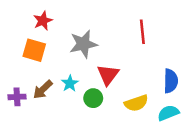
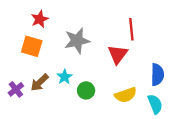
red triangle: (108, 75) -> (118, 54), moved
purple cross: (17, 97) -> (16, 89), turned -35
cyan semicircle: (168, 113) -> (155, 104), turned 90

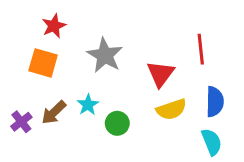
red line: (131, 29) -> (201, 49), moved
gray star: (77, 41) -> (105, 55), turned -30
yellow semicircle: (126, 95) -> (171, 109), moved

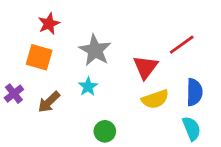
red line: (201, 49) -> (182, 45), turned 60
cyan star: (88, 105) -> (88, 87), moved
purple cross: (21, 122) -> (14, 94), moved
green circle: (117, 123) -> (105, 131), moved

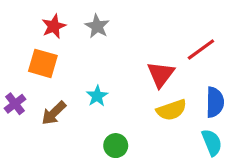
gray star: (95, 50) -> (97, 26), moved, size x0.7

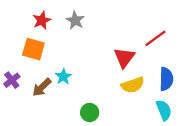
cyan star: (97, 96) -> (63, 77), moved

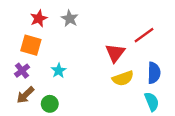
purple cross: (12, 80) -> (22, 71), moved
brown arrow: (42, 87) -> (25, 95), moved
green circle: (90, 112) -> (50, 104), moved

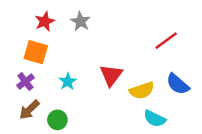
red triangle: (115, 53) -> (111, 75), moved
blue semicircle: (154, 73) -> (178, 84), turned 130
cyan semicircle: (152, 102) -> (155, 119), moved, turned 138

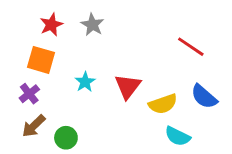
red line: (166, 41) -> (191, 47), turned 70
cyan star: (68, 82) -> (85, 82), moved

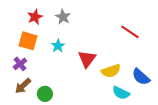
cyan star: (85, 82) -> (58, 46), moved
blue semicircle: (204, 97) -> (141, 77), moved

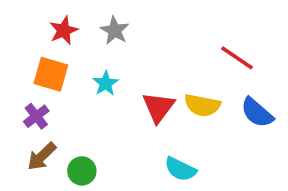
yellow semicircle: (111, 71) -> (202, 105), moved, turned 30
blue semicircle: (141, 77) -> (257, 113), moved
cyan semicircle: (121, 93) -> (180, 169), moved

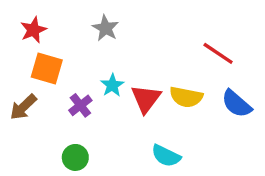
red star: (64, 30) -> (33, 30), moved
cyan star: (106, 83) -> (112, 85), moved
purple cross: (36, 116) -> (80, 105), moved
brown arrow: (42, 156) -> (23, 107), moved

